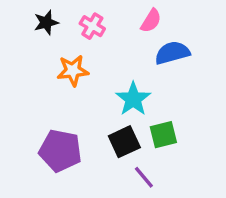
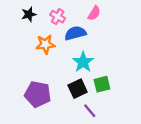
blue semicircle: (172, 53) -> (75, 33), moved

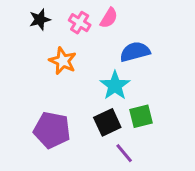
pink semicircle: (94, 13) -> (109, 18), moved
blue semicircle: (75, 33) -> (135, 52), moved
orange star: (45, 44) -> (63, 61), turned 30

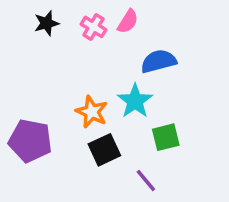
orange star: (63, 61) -> (92, 112), moved
black square: (107, 122) -> (104, 150), moved
purple pentagon: (52, 130) -> (30, 141), moved

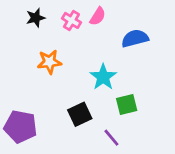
blue semicircle: (159, 61) -> (135, 38), moved
orange star: (92, 112) -> (49, 62), moved, turned -30
purple pentagon: (30, 141) -> (20, 127), moved

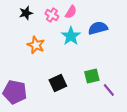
orange star: (49, 62) -> (36, 45), turned 30
cyan star: (103, 77) -> (71, 36), moved
purple line: (111, 138) -> (109, 90), moved

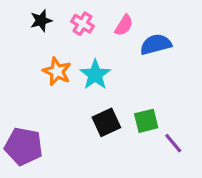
pink semicircle: (71, 12) -> (124, 25), moved
cyan star: (71, 36) -> (95, 75), moved
black square: (58, 83) -> (106, 122), moved

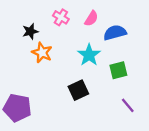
black star: (41, 21) -> (30, 31), moved
cyan star: (95, 75) -> (89, 55), moved
green square: (146, 121) -> (118, 70), moved

